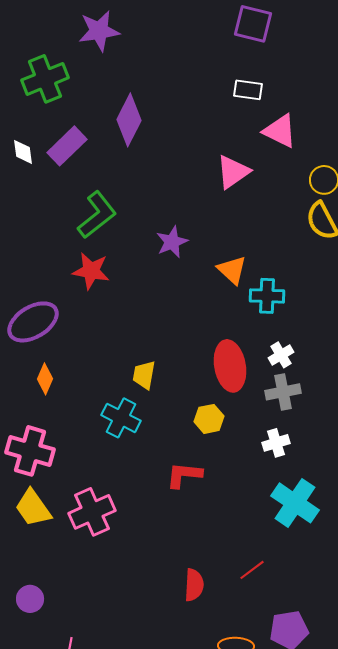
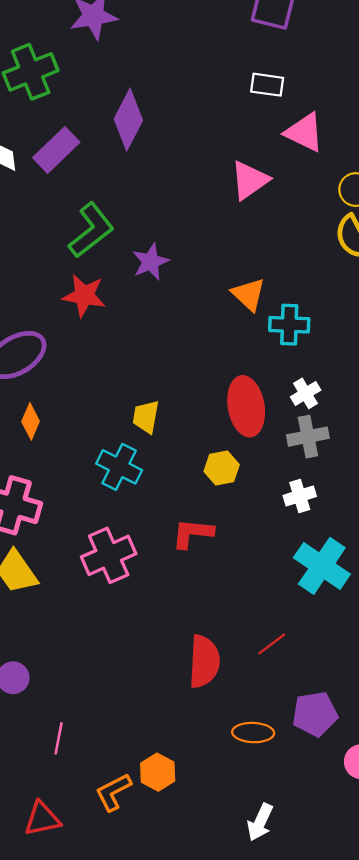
purple star: (172, 242) -> (151, 262), moved
pink cross: (92, 512) -> (109, 555), moved
red semicircle: (194, 585) -> (204, 661), size x1.4

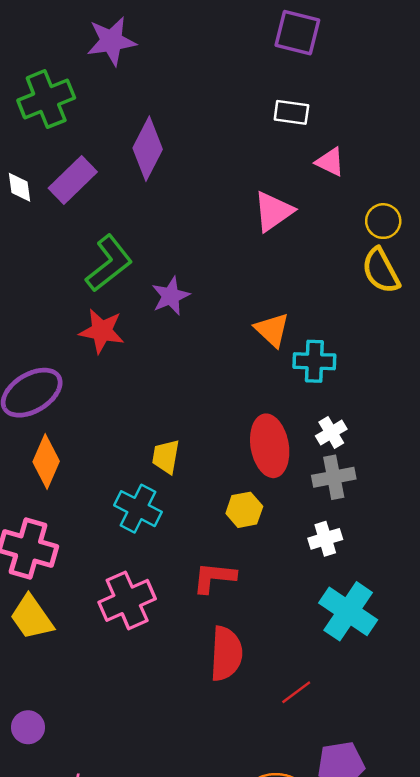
pink triangle: (304, 132) -> (330, 162), size x0.7
orange diamond: (31, 421) -> (46, 461), size x1.4
red semicircle: (204, 661) -> (226, 654), moved

